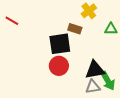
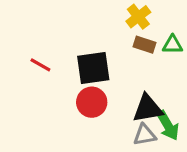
red line: (12, 21) -> (40, 65), moved
brown rectangle: (75, 29) -> (145, 45), moved

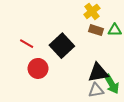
black square: (93, 68) -> (62, 46), turned -35
red circle: (92, 102) -> (38, 68), moved

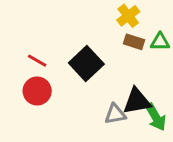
red circle: (38, 68) -> (37, 91), moved
gray triangle: (96, 90) -> (115, 114), moved

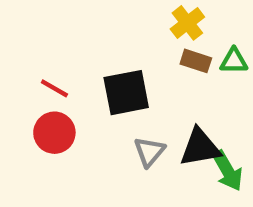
black square: (86, 64) -> (126, 93), turned 32
gray triangle: (115, 114) -> (149, 152), moved, turned -40

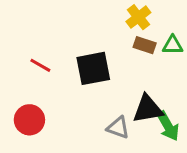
red circle: (54, 133) -> (29, 120), moved
gray triangle: (149, 152) -> (118, 128), moved, turned -50

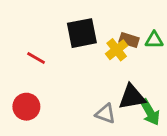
yellow cross: (138, 17) -> (117, 50), moved
black square: (93, 68) -> (82, 33), moved

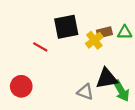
brown rectangle: (129, 40) -> (104, 32), turned -32
red line: (36, 58) -> (40, 47), moved

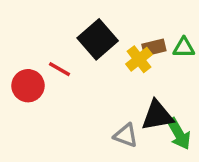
black square: (66, 27) -> (98, 39), turned -30
red circle: (21, 86) -> (28, 86), moved

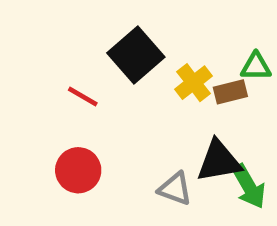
brown rectangle: (154, 48) -> (230, 92), moved
red circle: (28, 86) -> (78, 170), moved

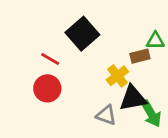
yellow cross: (194, 83) -> (117, 76), moved
red circle: (78, 170) -> (47, 88), moved

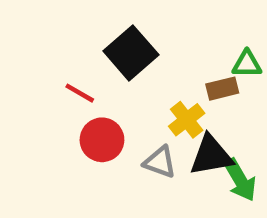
red circle: (47, 88) -> (102, 140), moved
gray triangle: (106, 115) -> (160, 162), moved

